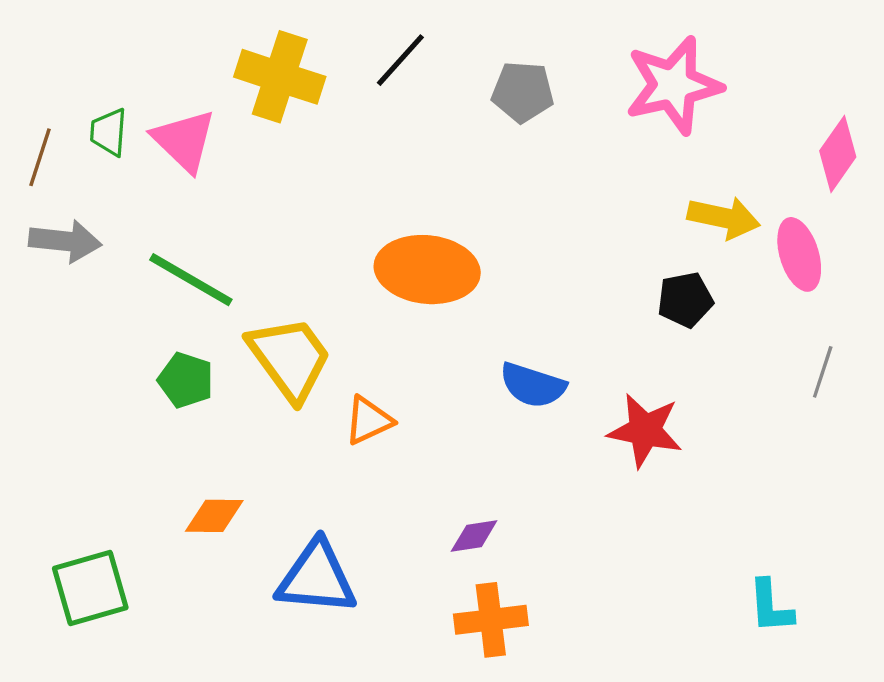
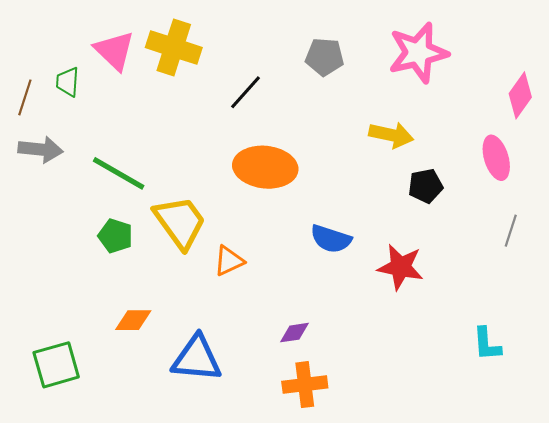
black line: (400, 60) -> (246, 92), moved
pink triangle: (184, 141) -> (114, 51), moved
yellow arrow: (724, 218) -> (391, 135), moved
cyan L-shape: (771, 606) -> (487, 344), moved

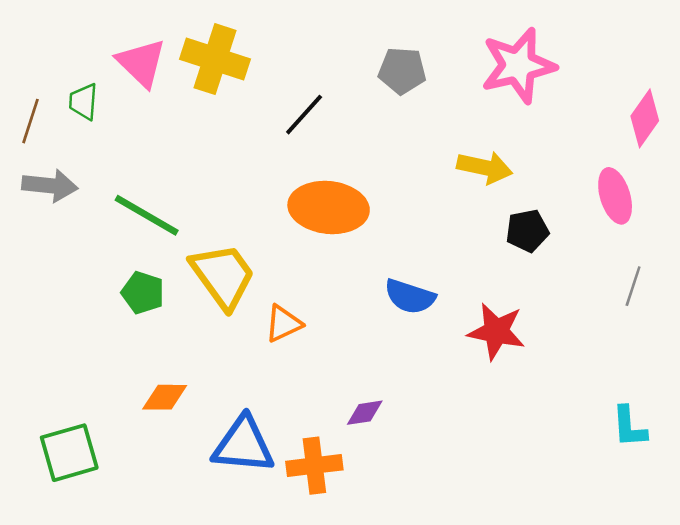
cyan L-shape: (487, 344) -> (629, 427), moved
orange cross: (305, 385) -> (314, 466), moved

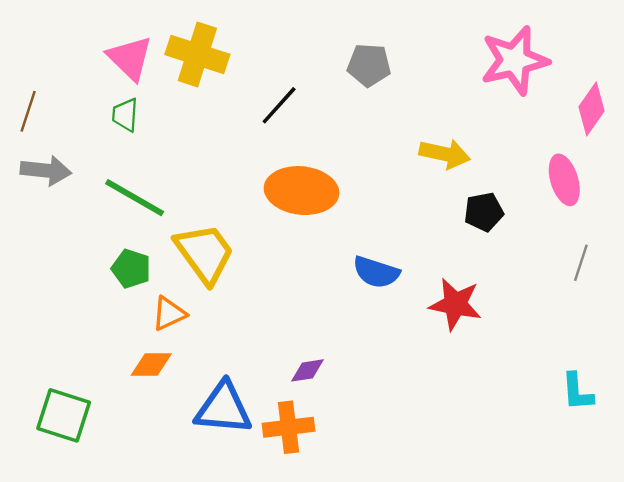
pink star: (518, 66) -> (515, 60), moved
green trapezoid: (83, 102) -> (125, 115), moved
orange triangle: (283, 324) -> (169, 314), moved
purple diamond: (365, 413) -> (307, 370), moved
green square: (69, 453) -> (64, 415), turned 34

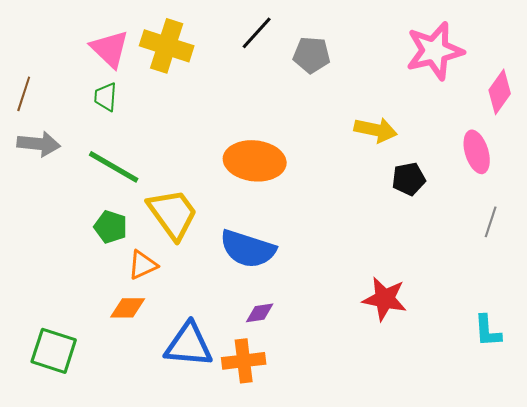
black line: (279, 105) -> (257, 33), moved
blue semicircle: (376, 272) -> (248, 249), moved, size x1.4
red star: (455, 304) -> (385, 299), moved

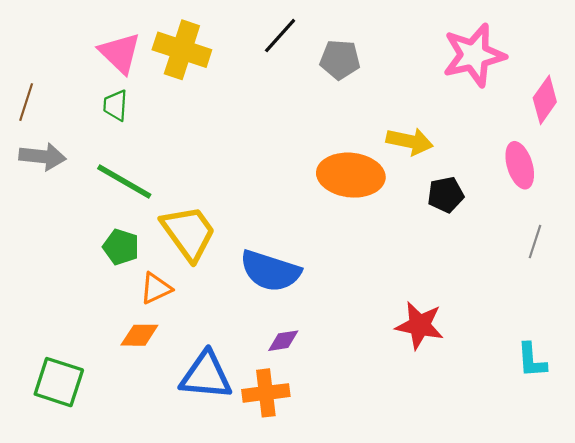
orange ellipse: (255, 161) -> (351, 175), moved

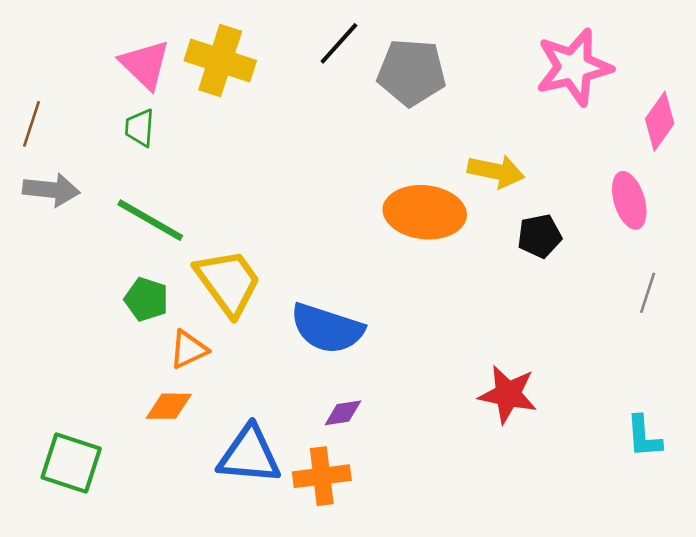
gray pentagon: (340, 60) -> (412, 72), size x1.4

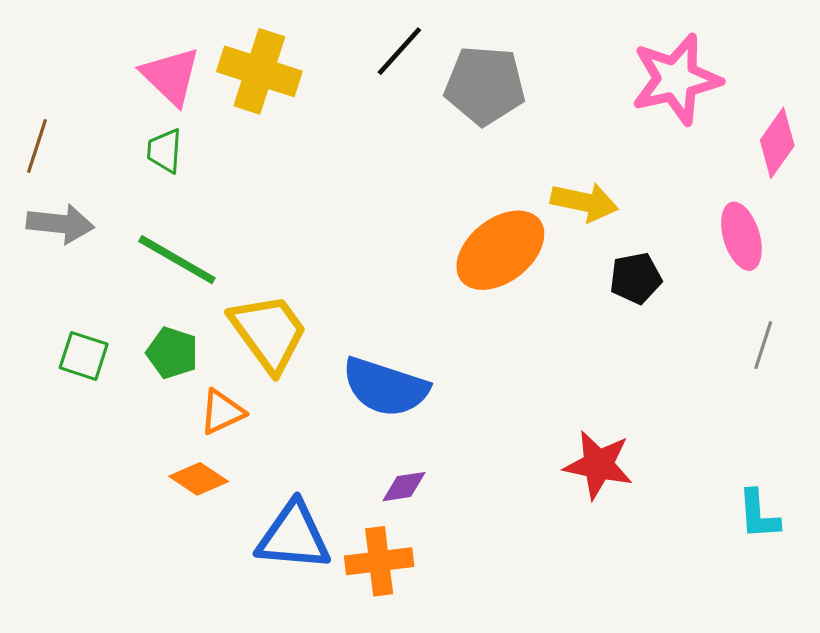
orange ellipse: (425, 212) -> (500, 250), turned -44
orange diamond: (169, 406) -> (199, 479), turned 33
green square: (71, 463) -> (84, 356), moved, size x0.7

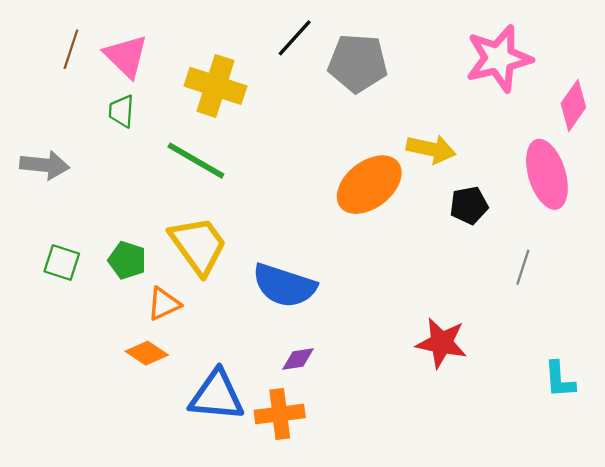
yellow cross: (259, 71) -> (215, 86), moved
brown line: (37, 146) -> (71, 49), moved
pink ellipse: (741, 236) -> (547, 174), size x1.4
green line: (177, 260) -> (196, 161), moved
gray line: (763, 345) -> (523, 267), moved

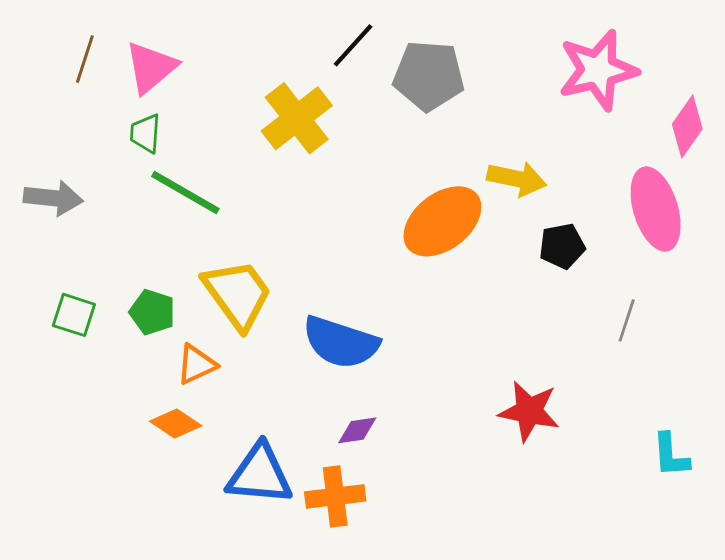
pink triangle: (126, 56) -> (151, 67), turned 36
yellow cross: (215, 86) -> (297, 118), moved, turned 34
green line: (196, 161) -> (185, 192), moved

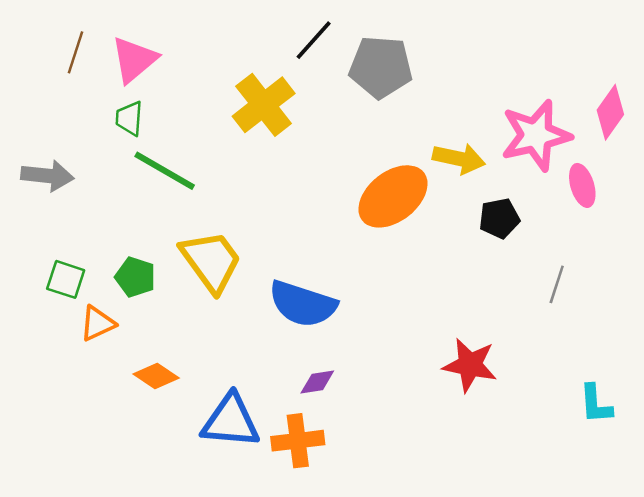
pink star: (598, 70) -> (536, 135), moved
pink ellipse: (656, 209) -> (582, 185), size x0.6
orange triangle: (196, 364) -> (97, 323), moved

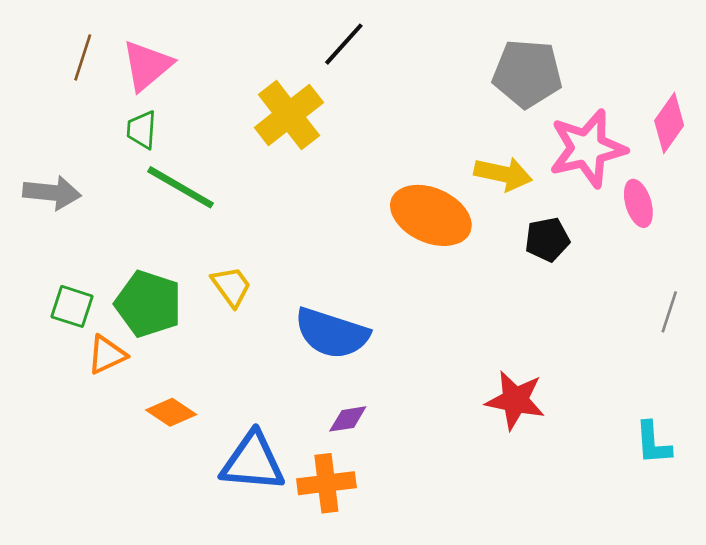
gray pentagon: (381, 67) -> (527, 73), moved
orange ellipse: (393, 196) -> (431, 215), turned 62
yellow trapezoid: (211, 261) -> (231, 286), size x0.6
green pentagon: (135, 277) -> (148, 304), size x1.5
gray line: (557, 284) -> (669, 312), moved

